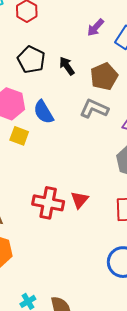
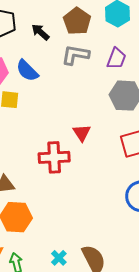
black arrow: (67, 66) -> (40, 32), moved
red triangle: (80, 200) -> (82, 133), moved

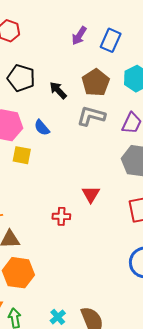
blue semicircle: (27, 71) -> (42, 128), size x0.7
red cross: (54, 157) -> (61, 216), size x0.6

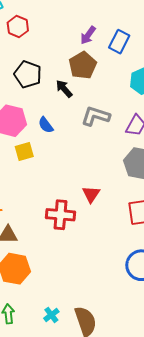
brown pentagon: (96, 83) -> (83, 65), moved
yellow square: (22, 155) -> (24, 151), turned -30
red cross: (61, 216) -> (60, 215), size x1.6

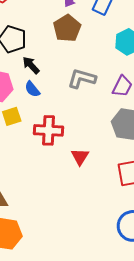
black arrow: (64, 89) -> (31, 65), moved
red cross: (60, 215) -> (49, 130), moved

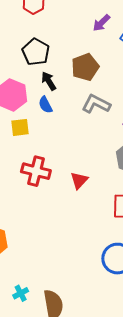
brown pentagon: (67, 28) -> (85, 67), moved
red cross: (49, 130) -> (36, 171), moved

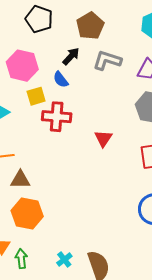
black arrow: (49, 81) -> (71, 56), moved, turned 84
blue semicircle: (45, 105) -> (61, 80), moved
red cross: (36, 171) -> (57, 117), moved

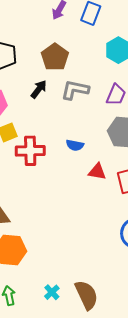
blue semicircle: (61, 80) -> (75, 145), moved, turned -36
red triangle: (103, 138) -> (97, 172), moved, turned -48

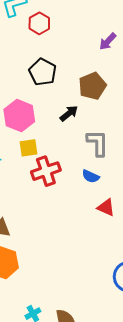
gray L-shape: (75, 90) -> (98, 143), moved, turned 64
red cross: (30, 151) -> (46, 171), turned -32

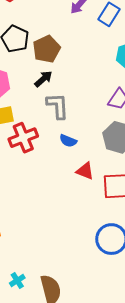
brown pentagon: (92, 86) -> (46, 49), moved
gray L-shape: (98, 143) -> (58, 106), moved

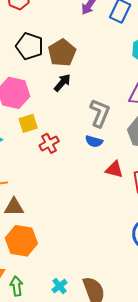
gray L-shape: (58, 106) -> (100, 113), moved, turned 32
red cross: (23, 138) -> (49, 143), size x0.7

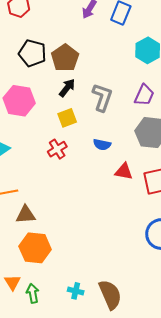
gray L-shape: (100, 113) -> (102, 97), moved
yellow square: (28, 123) -> (67, 118), moved
cyan cross: (60, 286) -> (76, 291), turned -35

